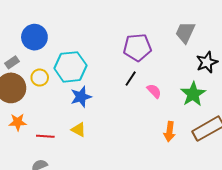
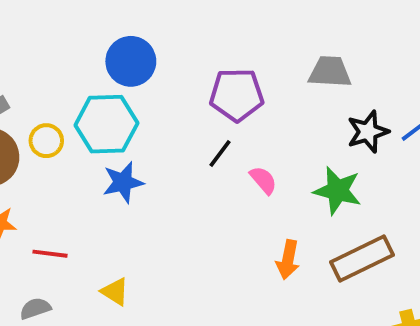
gray trapezoid: (185, 32) -> (330, 72), turned 65
blue circle: (34, 37) -> (131, 61), moved
green star: (193, 94) -> (338, 191), turned -30
yellow triangle: (78, 130) -> (115, 292), moved

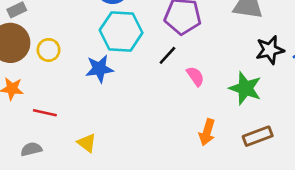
cyan hexagon: (106, 124) -> (121, 32), moved
yellow circle: (46, 141) -> (49, 50), moved
brown rectangle: (362, 258) -> (258, 136), size x0.7

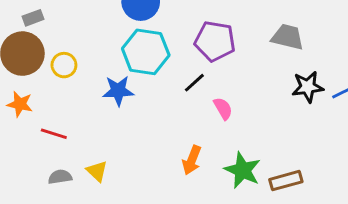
green star: (245, 88) -> (243, 170), moved
orange arrow: (207, 132) -> (192, 160), moved
gray semicircle: (31, 149) -> (60, 177), moved

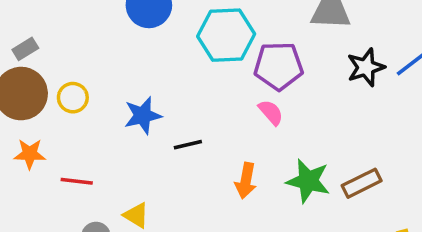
purple pentagon: (215, 41) -> (279, 66), moved
cyan hexagon: (146, 52) -> (226, 35), moved
black line: (194, 83) -> (188, 145), moved, turned 40

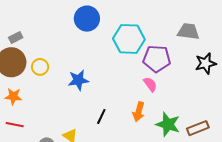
black line: (188, 145) -> (101, 117), moved, turned -56
red line: (77, 181) -> (15, 125), moved
orange arrow: (246, 181) -> (139, 112), moved

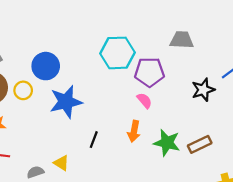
blue circle: (87, 19) -> (46, 66), moved
black star: (206, 63) -> (203, 90), moved
blue star: (78, 80) -> (66, 102), size x1.4

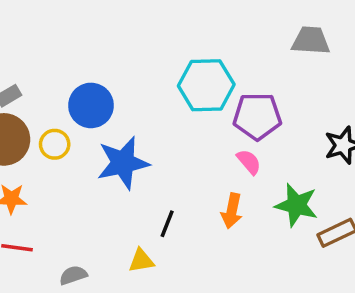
gray trapezoid: (182, 40) -> (311, 41), moved
green star: (167, 143) -> (296, 205), moved
yellow triangle: (61, 163) -> (141, 261), moved, turned -42

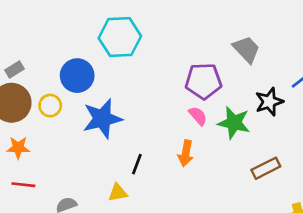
gray trapezoid: (311, 41) -> (246, 49), moved, turned 44
cyan hexagon: (206, 85) -> (120, 37), moved
green star: (296, 205) -> (234, 123), moved

